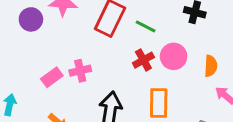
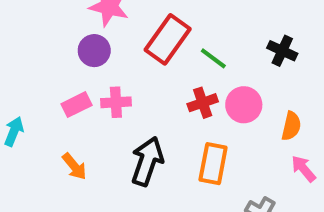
purple circle: (31, 19) -> (94, 51), moved

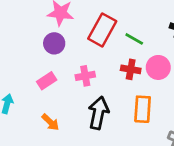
pink cross: (116, 102) -> (85, 76), moved
red cross: (203, 103) -> (131, 69), turned 36

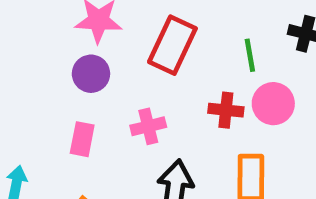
green line: (134, 39) -> (250, 55), moved, turned 54
pink rectangle: (47, 81) -> (82, 139), turned -42

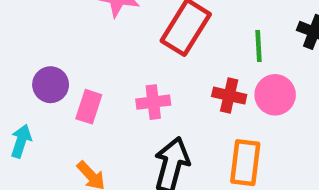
purple circle: (91, 74) -> (51, 85), moved

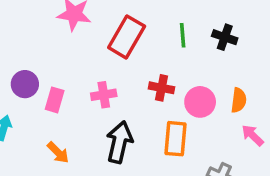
green line: (258, 46) -> (183, 35), moved
pink circle: (275, 95) -> (200, 102), moved

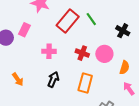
green line: (183, 35) -> (91, 19), moved, turned -40
pink rectangle: (55, 100) -> (24, 30), moved
pink circle: (200, 102) -> (104, 54), moved
black arrow: (119, 142) -> (53, 79), size x0.7

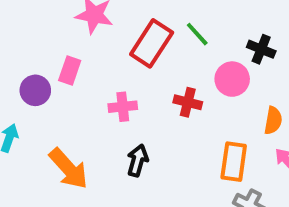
pink circle: (104, 54) -> (232, 79), moved
orange arrow: (18, 79) -> (68, 169), size x1.6
orange rectangle: (85, 83) -> (234, 162), moved

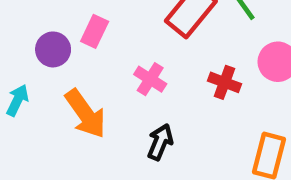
pink cross: (123, 107) -> (150, 79), turned 32
orange arrow: (68, 169) -> (85, 114), moved

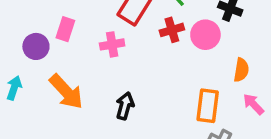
pink cross: (150, 79) -> (112, 44), moved, turned -35
red cross: (224, 82) -> (172, 30), moved, turned -30

